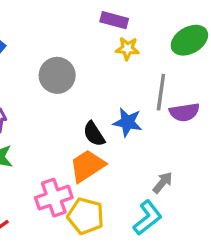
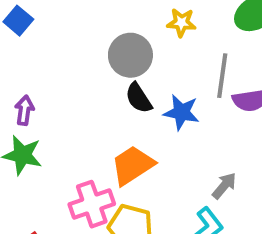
gray circle: (57, 75) -> (130, 55), moved
black semicircle: (94, 134) -> (139, 98), moved

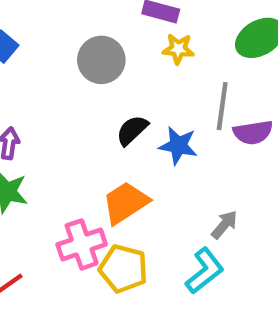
gray circle: (130, 55) -> (101, 60), moved
black semicircle: (139, 98) -> (132, 130), turned 80

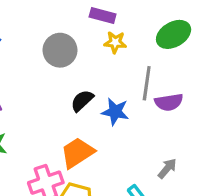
gray arrow: (224, 225) -> (167, 168), moved

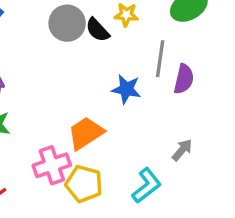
black semicircle: (82, 101) -> (98, 30), moved, turned -90
purple semicircle: (169, 102) -> (184, 79), turned -68

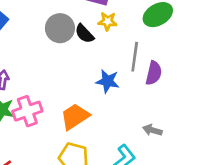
gray arrow: (182, 150) -> (152, 130), turned -114
pink cross: (52, 165) -> (27, 111), moved

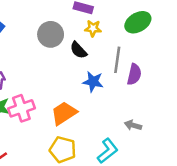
black semicircle: (84, 34) -> (78, 50), moved

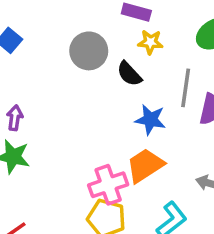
pink cross: (21, 108) -> (108, 185), moved
orange trapezoid: (64, 113) -> (145, 165), moved

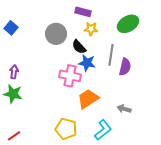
blue star: (150, 120) -> (87, 63), moved
pink cross: (108, 185) -> (70, 76), moved, turned 30

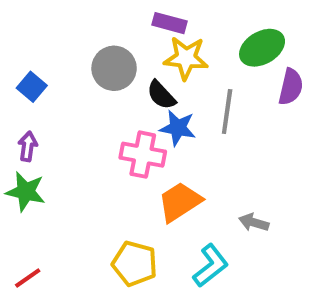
blue square: (11, 28) -> (32, 87), moved
yellow star: (91, 29) -> (186, 58), size x1.5
purple semicircle: (125, 67) -> (291, 87), moved

